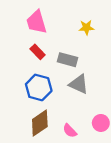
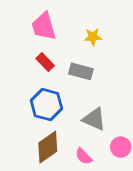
yellow star: (86, 28) -> (93, 37), moved
gray triangle: (79, 84) -> (94, 119), moved

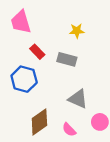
pink trapezoid: (44, 26) -> (21, 22), moved
blue hexagon: (46, 105) -> (24, 79), moved

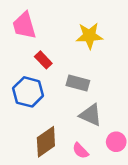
yellow star: (77, 31) -> (89, 36), size x1.5
gray rectangle: (67, 59) -> (78, 83), moved

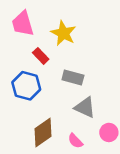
yellow star: (89, 36) -> (63, 33), moved, turned 30

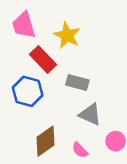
red rectangle: (41, 56) -> (43, 60), size x1.5

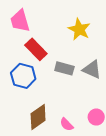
yellow star: (67, 35) -> (79, 29), moved
gray triangle: (90, 114) -> (92, 69), moved

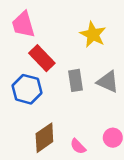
gray rectangle: (64, 68) -> (75, 80), turned 66

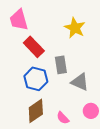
gray triangle: (108, 82) -> (80, 82), moved
blue hexagon: (27, 89) -> (36, 79), moved

